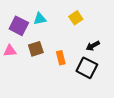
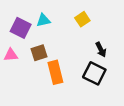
black arrow: (93, 46) -> (101, 50), turned -88
orange rectangle: (61, 58) -> (55, 72), moved, size x1.5

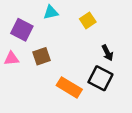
cyan triangle: (43, 20) -> (51, 12), moved
orange rectangle: (55, 72) -> (69, 87), moved, turned -45

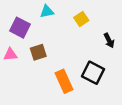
black arrow: (107, 53) -> (109, 40), moved
orange rectangle: (69, 87) -> (64, 81), turned 35

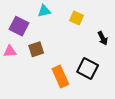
yellow square: (81, 19) -> (76, 18), turned -32

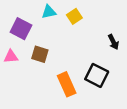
yellow square: (76, 18) -> (74, 16), moved, turned 32
brown square: (36, 49) -> (40, 54), turned 35

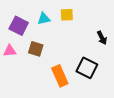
cyan triangle: (49, 12) -> (44, 19), moved
yellow square: (74, 16) -> (67, 15), turned 32

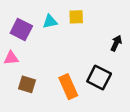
black arrow: (102, 38) -> (116, 43), turned -128
brown square: (36, 49) -> (27, 84), moved

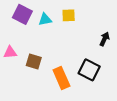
purple square: (21, 29) -> (22, 14), moved
brown square: (27, 84) -> (34, 62), moved

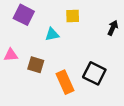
cyan triangle: (45, 20) -> (52, 34), moved
black arrow: (104, 39) -> (113, 28), moved

